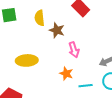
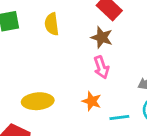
brown star: (57, 30) -> (102, 37), moved
yellow ellipse: (27, 60) -> (38, 101), moved

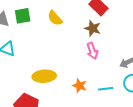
yellow semicircle: (52, 24) -> (55, 18), turned -35
orange star: (92, 101) -> (80, 86), moved

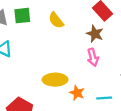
yellow ellipse: (44, 76) -> (55, 80), moved

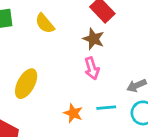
yellow ellipse: (55, 80) -> (26, 84), moved, turned -60
cyan line: (104, 98) -> (106, 108), moved

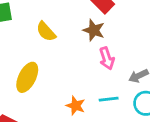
yellow semicircle: (45, 23) -> (46, 31), moved
pink arrow: (92, 68) -> (107, 58), moved

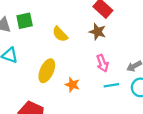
pink arrow: (107, 58) -> (102, 63), moved
orange star: (76, 106) -> (72, 85), moved

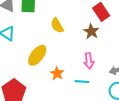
cyan line: (111, 85) -> (82, 82), moved

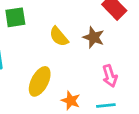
brown star: (91, 31) -> (94, 37), moved

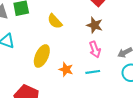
brown star: (94, 37) -> (95, 25), moved

